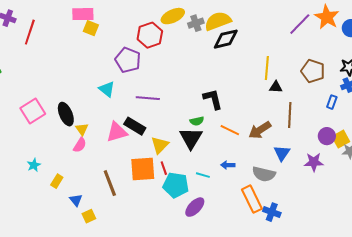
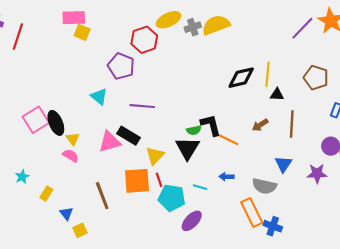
black diamond: (226, 39) -> (241, 78), moved
black L-shape: (213, 99) -> (211, 125), moved
pink square: (33, 111) -> (36, 120), moved
brown arrow: (260, 130) -> (260, 125), moved, size x0.7
pink semicircle: (80, 145) -> (71, 156), turned -91

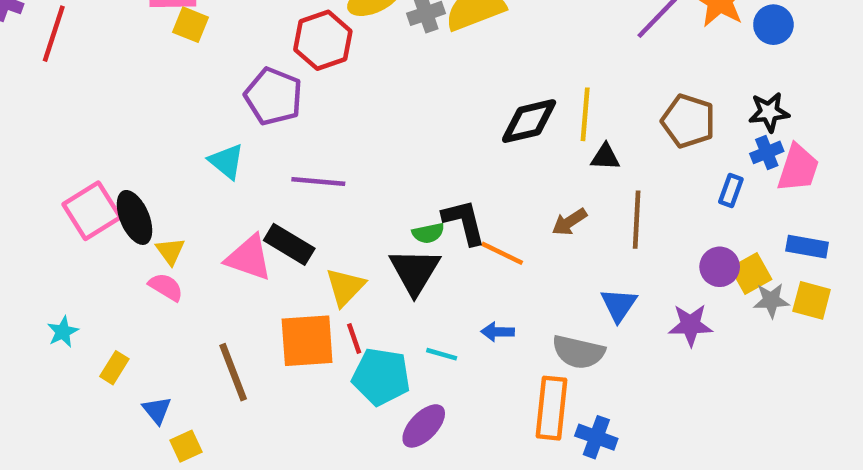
pink triangle: (110, 142) -> (249, 258), turned 35
orange rectangle: (252, 212) -> (551, 408), turned 32

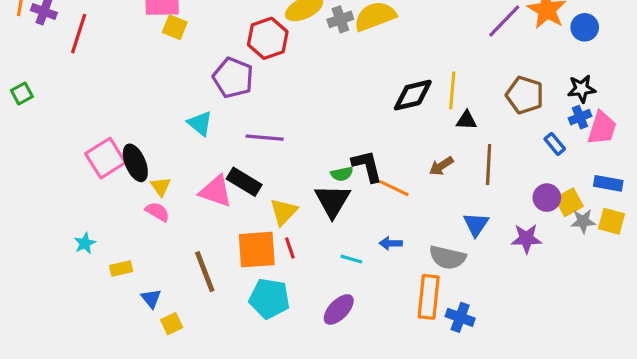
blue rectangle: (731, 191) -> (555, 144), turned -60
yellow rectangle: (114, 368) -> (121, 268), turned 45
cyan pentagon: (381, 377) -> (269, 298), moved

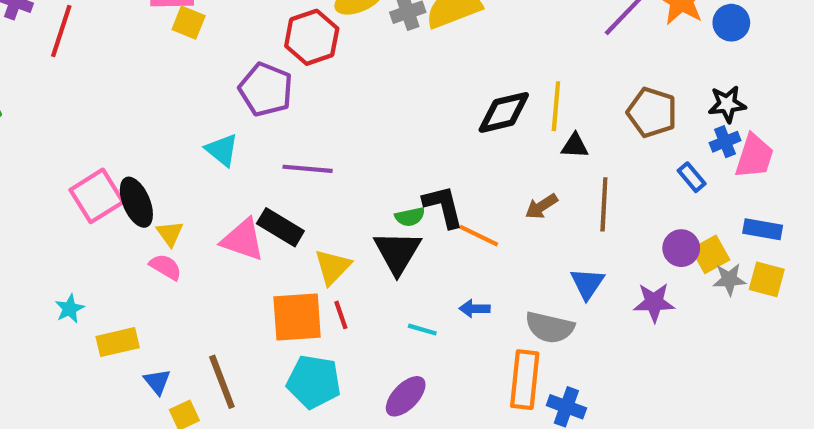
yellow rectangle: (121, 268) -> (118, 342), size x1.4
brown line: (205, 272) -> (222, 382), moved

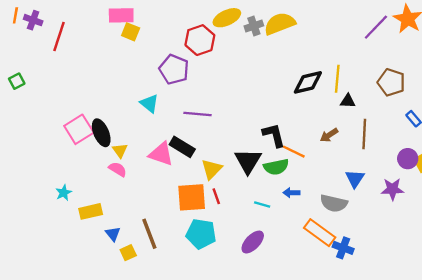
green semicircle: (410, 217) -> (276, 167), moved, size x1.5
orange rectangle: (525, 380) -> (320, 233), turned -60

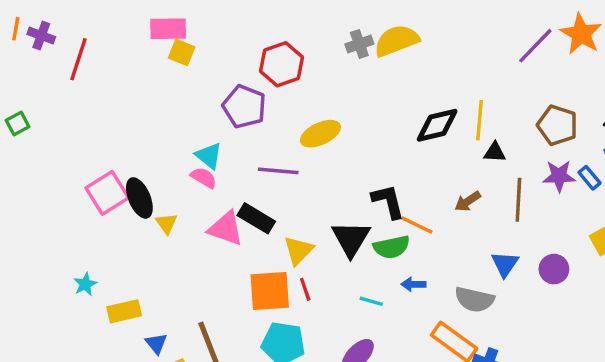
yellow ellipse: (227, 18) -> (320, 134), moved
purple circle: (408, 159) -> (554, 269), moved
pink semicircle: (118, 169) -> (204, 178), moved
purple star: (392, 189) -> (559, 176), moved

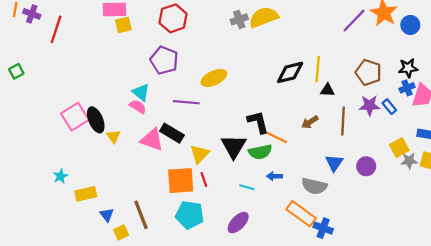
yellow square: (182, 52) -> (123, 25), turned -35
red hexagon: (282, 64) -> (173, 18), moved

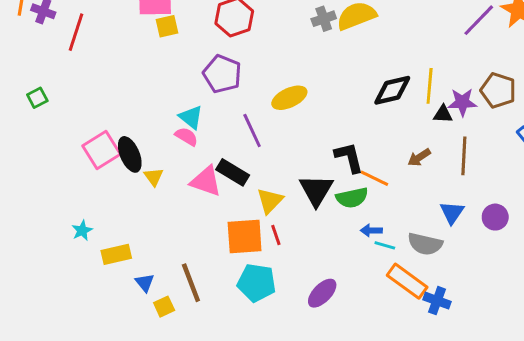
green square: (16, 71) -> (37, 98), moved
purple line: (186, 102) -> (252, 131), turned 60
purple star: (369, 106) -> (462, 102), moved
cyan line: (247, 187) -> (385, 245), moved

